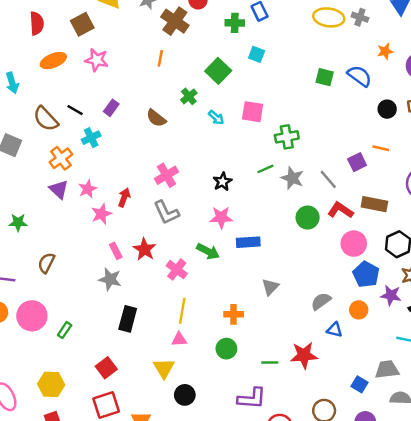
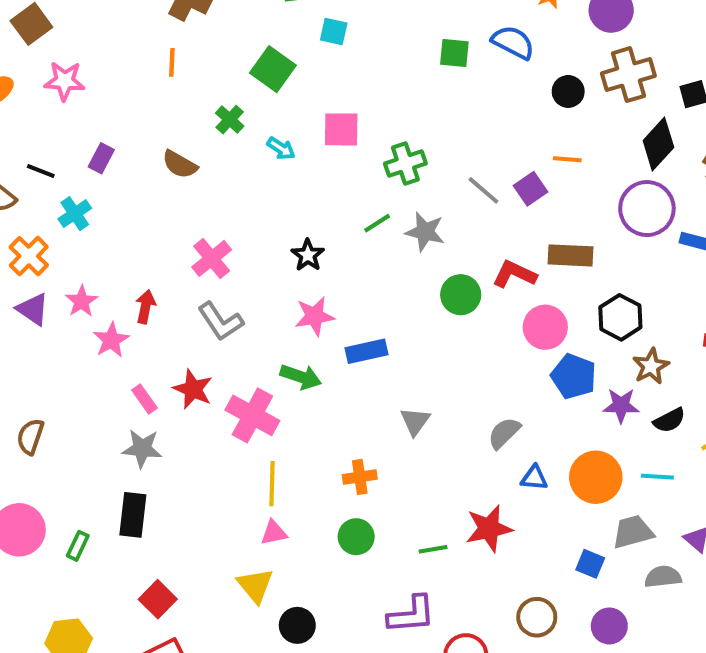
gray line: (328, 179) -> (483, 190), moved
pink cross: (177, 270) -> (252, 415), size x1.4
orange circle: (359, 310) -> (596, 477), moved, size x1.6
black rectangle: (128, 319) -> (133, 515), moved

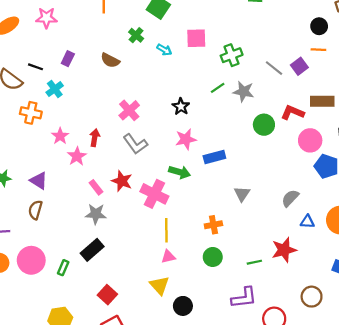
black circle: (568, 91) -> (319, 26), moved
orange cross: (29, 256) -> (31, 113), turned -30
purple triangle: (33, 309) -> (39, 181), moved
black rectangle: (133, 515) -> (92, 250), turned 45

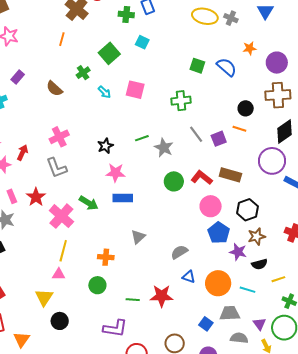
green cross: (232, 55) -> (181, 101), moved
pink star: (186, 139) -> (115, 173), moved

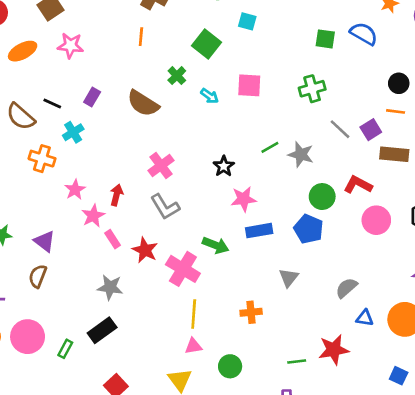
brown semicircle: (54, 89) -> (143, 103), size x1.4
brown rectangle: (230, 175) -> (394, 154), moved
pink rectangle: (12, 196) -> (113, 239), moved
blue pentagon: (219, 233) -> (309, 229), moved
green circle: (97, 285) -> (230, 366), moved

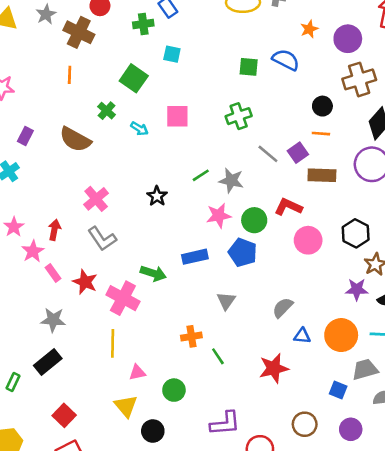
pink star: (243, 199) -> (219, 215), moved
yellow line: (194, 314) -> (113, 343), moved
green line: (297, 362) -> (218, 356), moved, turned 66

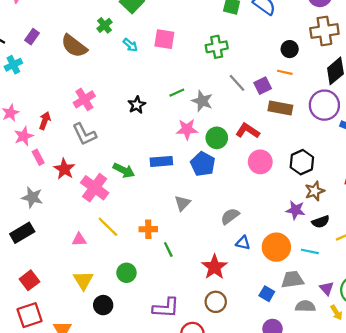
yellow line: (113, 343) -> (108, 227), moved, turned -55
red star: (274, 368) -> (214, 267), turned -30
pink triangle: (137, 372) -> (79, 240), moved
brown circle: (305, 424) -> (216, 302), moved

